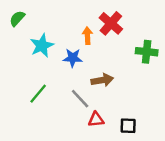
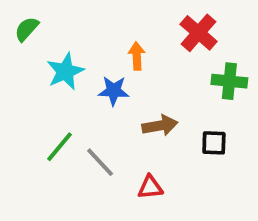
red cross: (111, 23) -> (199, 33), moved
gray line: (80, 99) -> (100, 162), moved
black square: (128, 126) -> (214, 143), moved

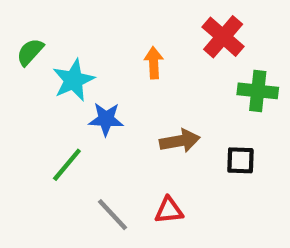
green semicircle: (27, 29) -> (30, 52), moved
blue star: (114, 91) -> (106, 119), moved
gray line: (100, 162) -> (112, 215), moved

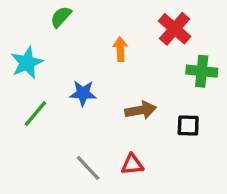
green semicircle: (30, 52) -> (61, 17), moved
cyan star: (73, 80) -> (27, 63), moved
green line: (67, 165) -> (35, 114), moved

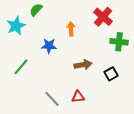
cyan star: (27, 63) -> (16, 26), moved
blue star: (83, 93) -> (49, 46), moved
black square: (188, 125) -> (111, 74), turned -32

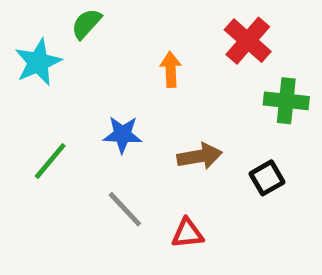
blue star: (49, 46) -> (122, 135), moved
gray line: (52, 99) -> (125, 209), moved

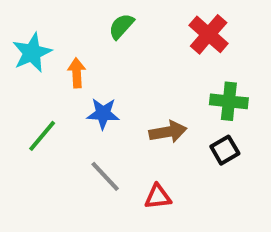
green semicircle: (86, 24) -> (121, 26), moved
orange arrow: (171, 69) -> (77, 73), moved
green cross: (286, 101) -> (229, 101), moved

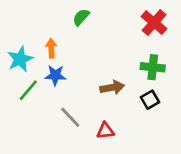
red cross: (209, 34) -> (154, 23), moved
cyan star: (32, 53) -> (20, 59), moved
blue star: (103, 114) -> (55, 75), moved

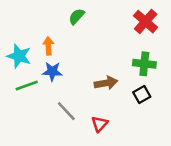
cyan star: (20, 59) -> (19, 56), turned -30
green line: (28, 90) -> (27, 85), turned 30
red triangle: (105, 131) -> (100, 124), turned -42

